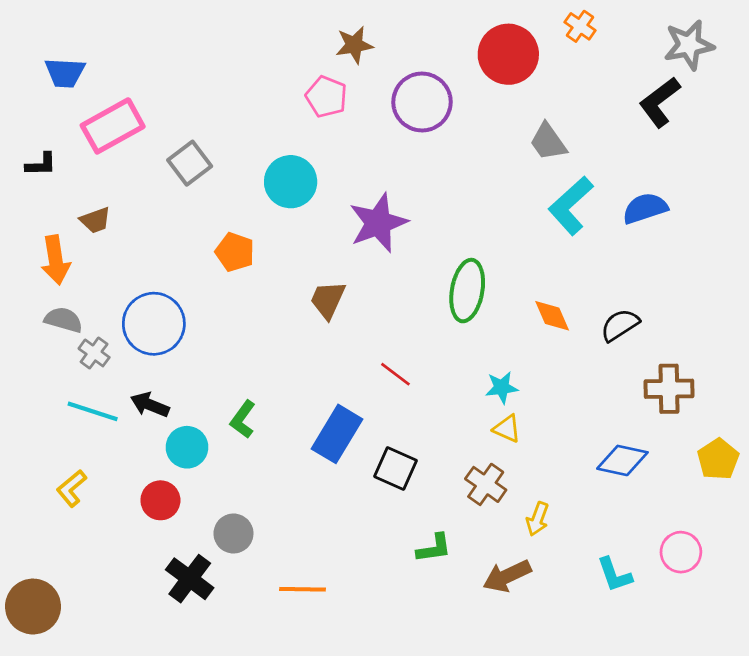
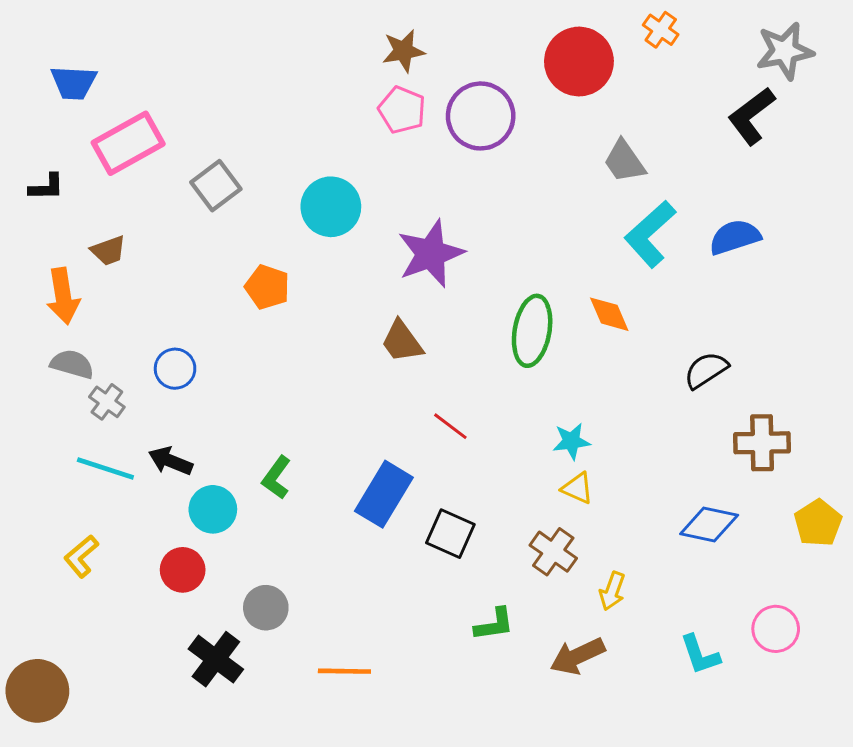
pink pentagon: (326, 97) -> (402, 110), moved
brown trapezoid: (328, 300) -> (402, 341), moved, turned -60
orange diamond: (552, 316) -> (609, 314), moved
blue circle: (154, 324) -> (175, 369), size x0.6

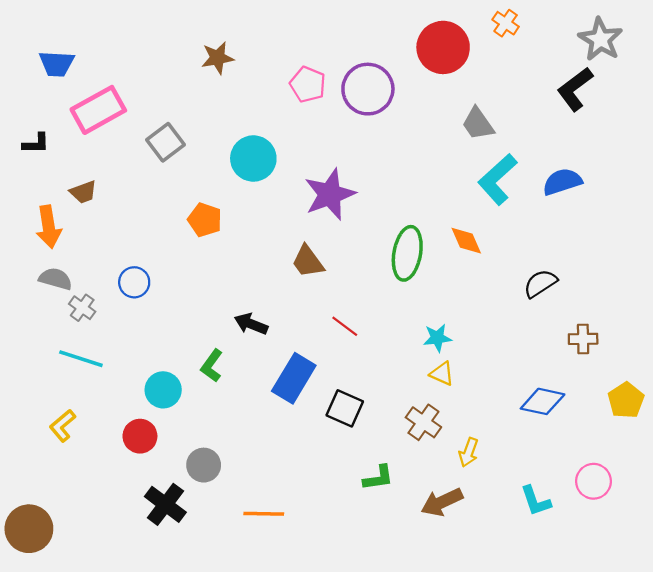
brown star: (403, 51) -> (217, 58), moved
gray star: (785, 51) -> (600, 39), turned -30
brown cross: (762, 443) -> (583, 339), size x0.7
black arrow: (170, 461) -> (251, 324), moved

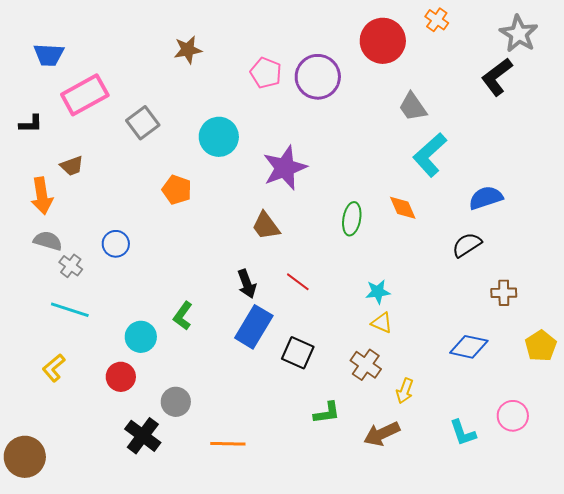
blue semicircle: (562, 182) -> (486, 198), moved
green ellipse: (407, 253) -> (352, 219), size x0.7
black arrow: (251, 324) -> (247, 284), moved, turned -132

